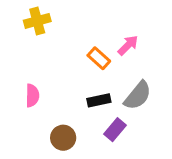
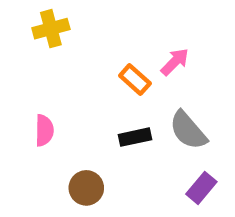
gray semicircle: (138, 96) -> (188, 130), turned 100
purple rectangle: (115, 130) -> (201, 188), moved

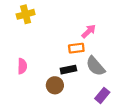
orange rectangle: (135, 79) -> (76, 48), moved, turned -49
brown circle: (86, 188) -> (55, 85), moved

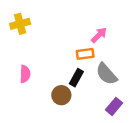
yellow cross: (26, 14) -> (20, 24), moved
black rectangle: (68, 70) -> (76, 78), turned -49

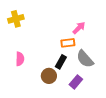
purple rectangle: (114, 106) -> (76, 82), moved

